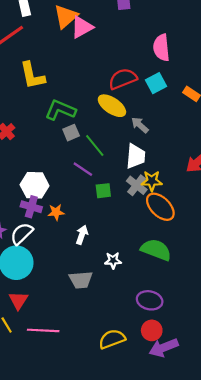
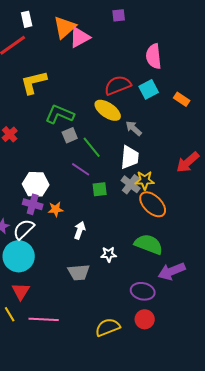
yellow L-shape: (32, 76) -> (34, 82), turned 88
purple arrow: (164, 348) -> (172, 271), moved

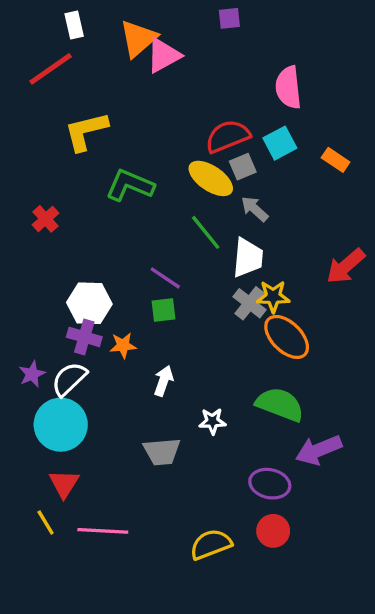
gray square: (70, 135) -> (243, 167), moved
green line: (92, 147) -> (206, 232), moved
green square: (100, 189) -> (164, 310), moved

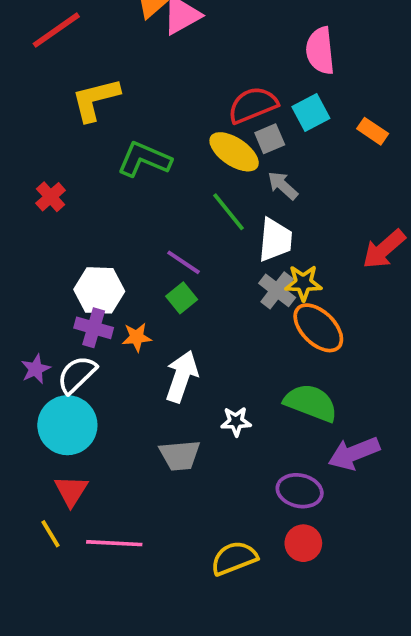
green square: (164, 310) -> (182, 298), turned -32
white arrow: (164, 381) -> (182, 377), size x1.5

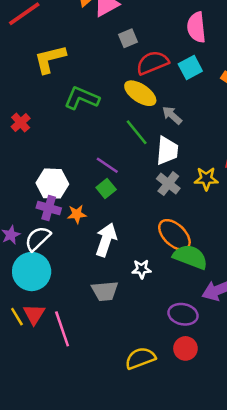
gray square: (270, 139) -> (128, 38), moved
yellow star: (303, 283) -> (206, 179), moved
orange ellipse: (318, 328) -> (174, 235), moved
yellow line: (51, 534) -> (17, 317), moved
pink line: (114, 543) -> (62, 329), moved, turned 68

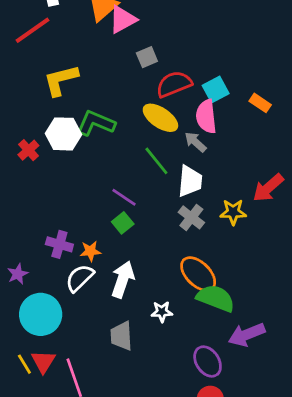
pink semicircle: (196, 27) -> (206, 116), moved
white hexagon: (52, 184) -> (63, 134), moved
white semicircle: (38, 239) -> (80, 278), moved
gray trapezoid: (105, 291) -> (121, 336), turned 92
purple ellipse: (183, 314) -> (208, 362), turned 44

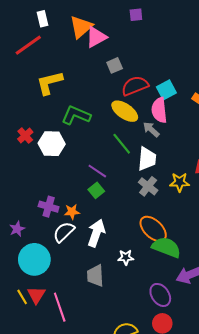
white hexagon: (63, 134) -> (52, 144), moved

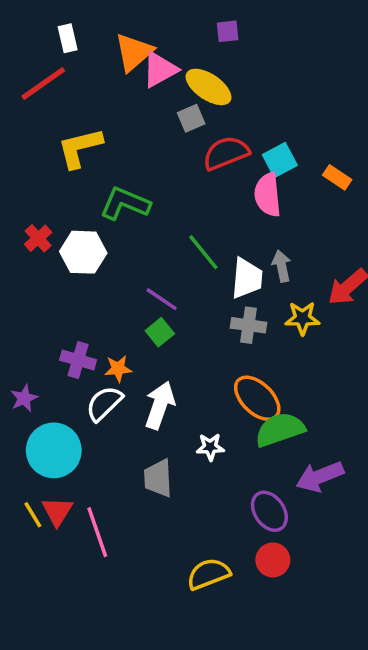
yellow ellipse: (125, 111) -> (209, 87), moved
gray arrow: (151, 129) -> (282, 266), moved, turned 36
gray cross: (148, 186) -> (249, 325), turned -30
green semicircle: (166, 247) -> (280, 430), turned -40

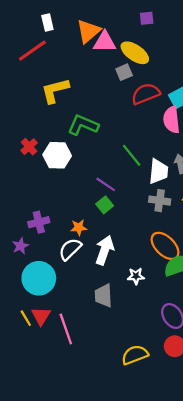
pink triangle: (160, 70) -> (105, 42), turned 30
purple cross: (78, 360) -> (39, 222), moved, turned -30

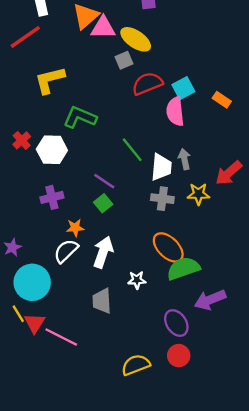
purple cross: (39, 222) -> (52, 197), moved
yellow line: (26, 318) -> (18, 314), moved
pink line: (66, 329) -> (61, 337), turned -44

